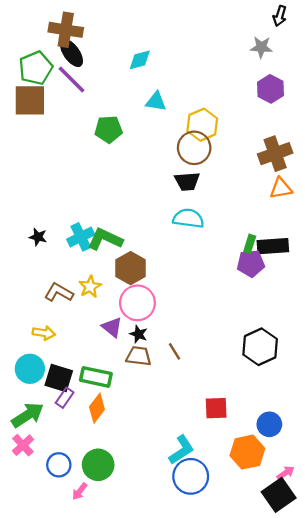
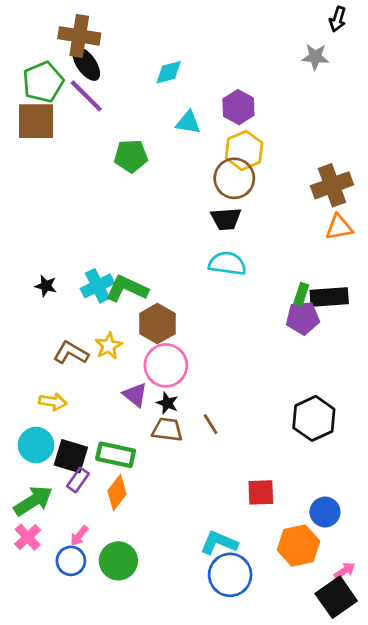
purple hexagon: (271, 89) -> (238, 107), moved
cyan L-shape: (181, 450) -> (219, 543), turned -124
pink arrow: (80, 491) -> (79, 536), moved

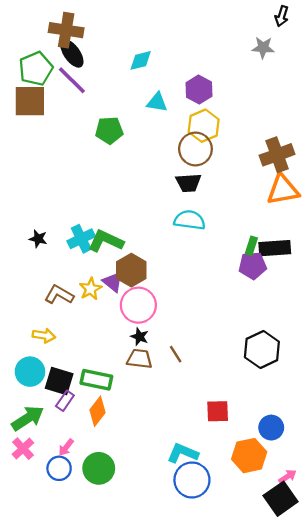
orange triangle: (339, 227) -> (283, 190), size x1.4
purple triangle: (135, 395) -> (113, 282), moved

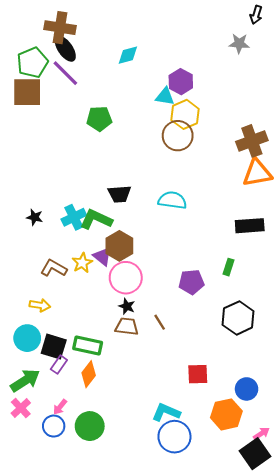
cyan triangle: (157, 102) -> (165, 96), moved
black trapezoid: (188, 183) -> (119, 194), moved
green rectangle: (251, 246) -> (229, 267), moved
purple pentagon: (253, 266) -> (191, 282), moved

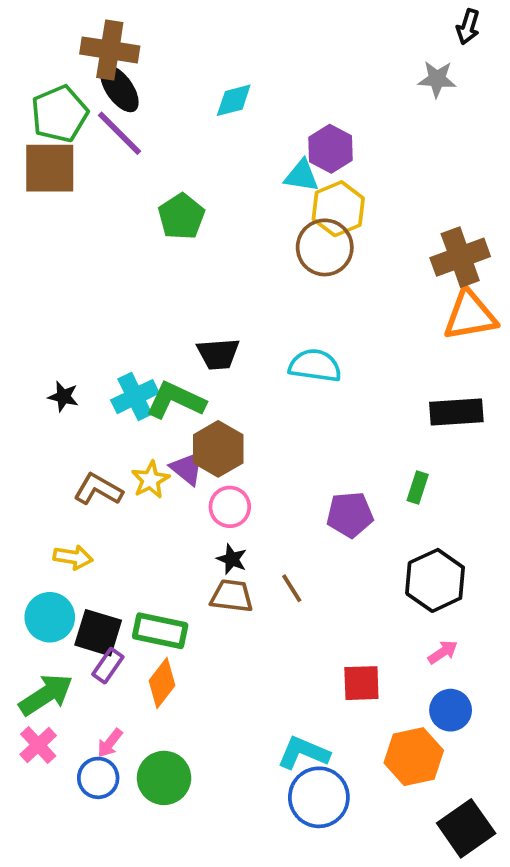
green pentagon: (99, 119) -> (181, 216), turned -30
pink circle: (126, 278) -> (230, 507), size x0.7
pink arrow: (261, 433) -> (443, 652), moved

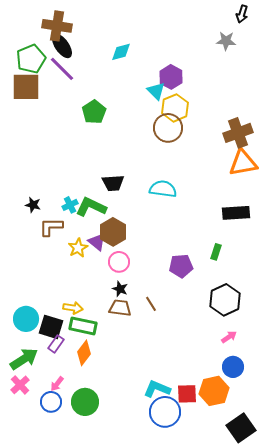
cyan triangle: (301, 176) -> (156, 91), turned 36
cyan cross: (135, 397) -> (70, 205), size x0.7
brown L-shape: (98, 489) -> (51, 227), moved, turned -30
yellow arrow: (73, 557) -> (73, 308), moved
red square: (361, 683) -> (187, 394), moved

